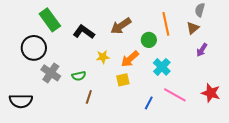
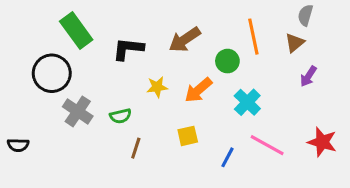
black L-shape: (84, 32) -> (128, 49), turned -30
yellow square: (123, 80) -> (188, 136), moved
black semicircle: (21, 101) -> (18, 145), moved, size x0.6

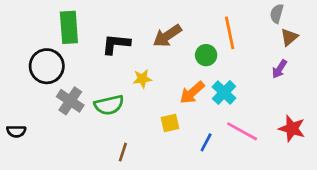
green rectangle: (76, 30) -> (69, 27), turned 32
brown triangle: (295, 43) -> (289, 37), moved
orange arrow: (198, 90) -> (192, 93), moved
green semicircle: (120, 116) -> (109, 105), size x1.5
brown line: (136, 148) -> (123, 152), moved

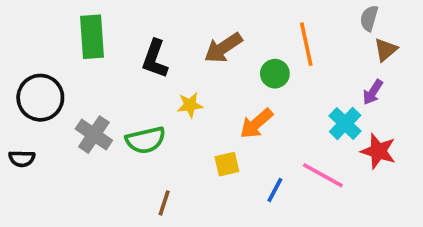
black L-shape: (116, 44) -> (155, 59), turned -76
black circle: (47, 66) -> (40, 98), moved
cyan cross: (224, 93) -> (345, 124), moved
red star: (292, 129) -> (378, 151), moved
black semicircle: (16, 131) -> (22, 159), moved

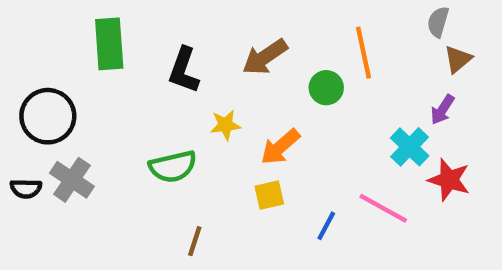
orange arrow: (256, 124) -> (280, 147), moved
gray cross: (94, 135) -> (72, 180), moved

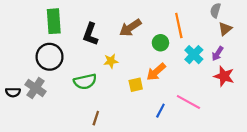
black circle: (48, 116) -> (50, 57), moved
orange arrow: (280, 147) -> (156, 72), moved
cyan cross: (410, 147) -> (194, 55), moved
red star: (449, 180) -> (224, 76), moved
yellow square: (269, 195) -> (136, 85), moved

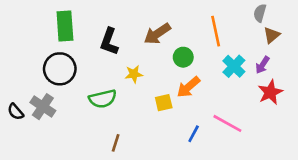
green circle: (160, 43) -> (183, 57), moved
red star: (224, 76) -> (270, 92), turned 30
black semicircle: (13, 92) -> (16, 112), turned 48

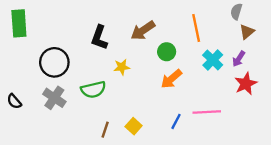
green rectangle: (65, 26) -> (19, 23), moved
yellow square: (164, 103) -> (134, 126), moved, turned -35
gray cross: (43, 107) -> (54, 98), moved
pink line: (227, 123) -> (207, 112), turned -32

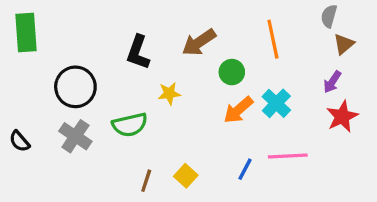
cyan cross: (213, 60) -> (276, 103), moved

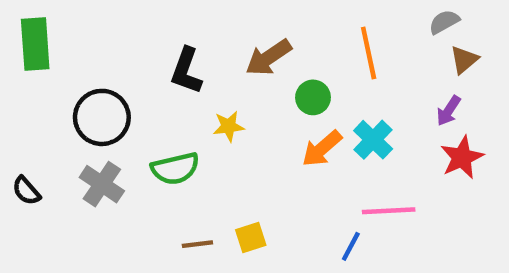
gray semicircle: (329, 16) -> (444, 22), turned 45
blue line: (245, 169) -> (351, 246), moved
yellow square: (186, 176) -> (251, 237), turned 30
brown line: (146, 181) -> (197, 244), turned 65

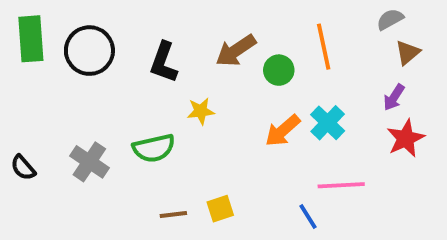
green circle: (313, 97) -> (279, 70), moved
black circle: (102, 117) -> (89, 51), moved
blue line: (351, 246) -> (308, 216), turned -60

